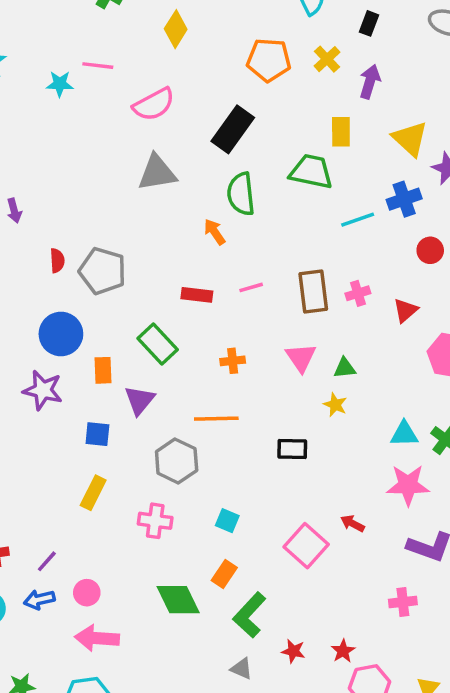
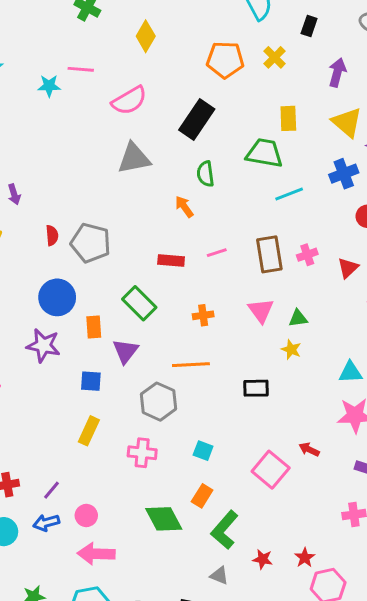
purple arrow: (370, 82) -> (337, 72), moved
green semicircle: (241, 194) -> (205, 174), size x0.7
cyan line: (358, 220) -> (289, 194), moved

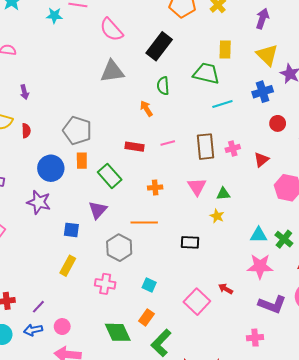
pink semicircle: (129, 101) -> (111, 30), turned 75
red semicircle: (52, 235) -> (26, 131), moved
orange rectangle: (94, 327) -> (82, 161), moved

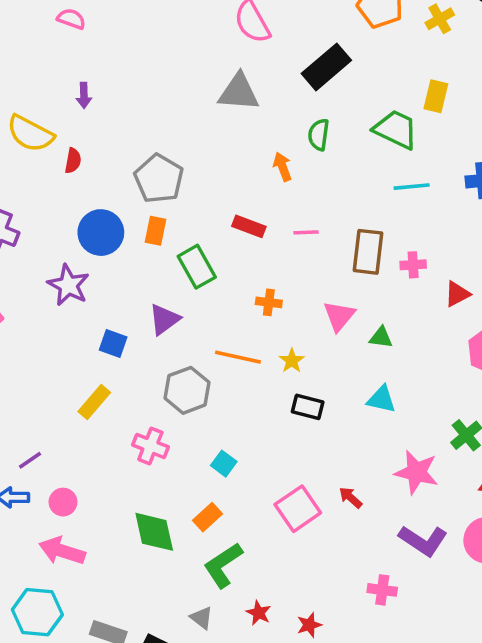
yellow star: (217, 216) -> (292, 361), moved
cyan triangle: (259, 235) -> (381, 399), moved

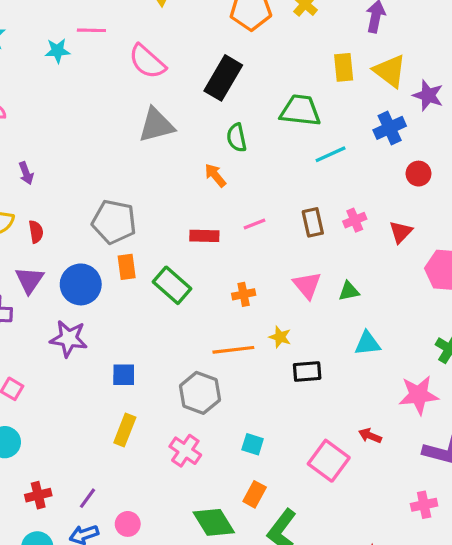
yellow rectangle: (436, 96) -> (344, 67), moved
brown rectangle: (368, 252) -> (313, 222), size x0.7
purple triangle: (164, 319) -> (29, 280), moved
pink cross: (150, 446) -> (185, 451), turned 32

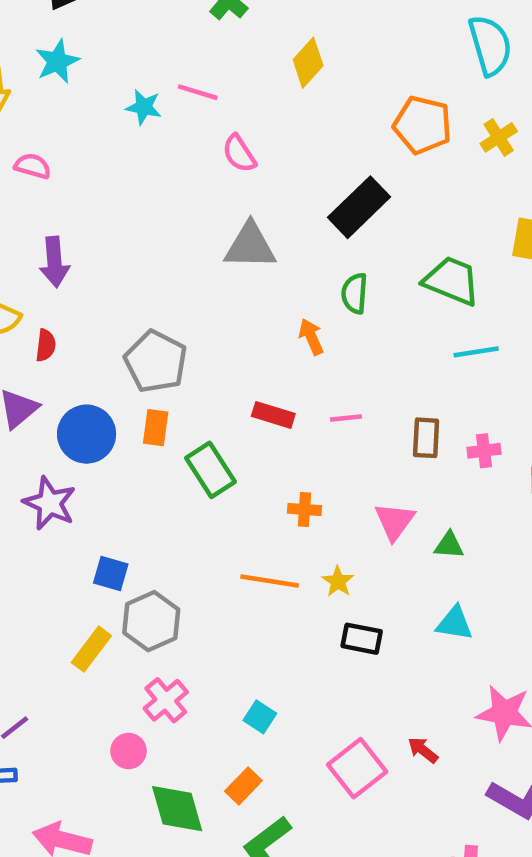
pink semicircle: (147, 62) -> (239, 154), moved, size x0.7
purple arrow: (26, 173) -> (54, 262), size x1.5
gray hexagon: (200, 393) -> (151, 621), moved
pink circle: (128, 524) -> (129, 751), moved

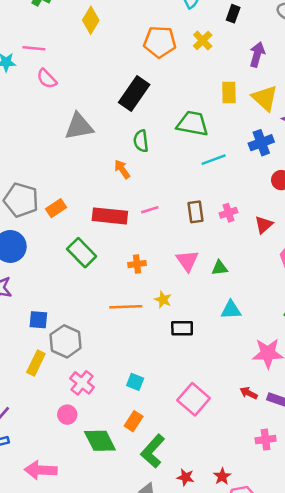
pink semicircle: (239, 154) -> (47, 79), moved
gray pentagon: (156, 362) -> (21, 200), moved
red rectangle: (273, 415) -> (110, 216), size x1.5
orange rectangle: (156, 428) -> (56, 208), moved, turned 60
red arrow: (423, 750) -> (249, 393), moved

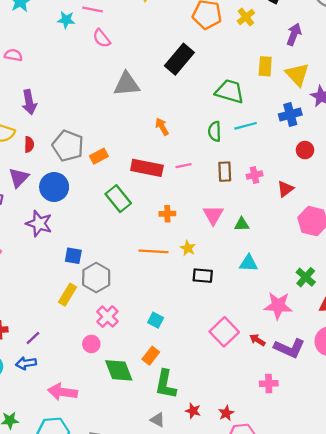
green semicircle: (141, 141) -> (215, 131), moved
pink square: (194, 399) -> (224, 332), moved
green L-shape: (153, 451) -> (166, 384), turned -36

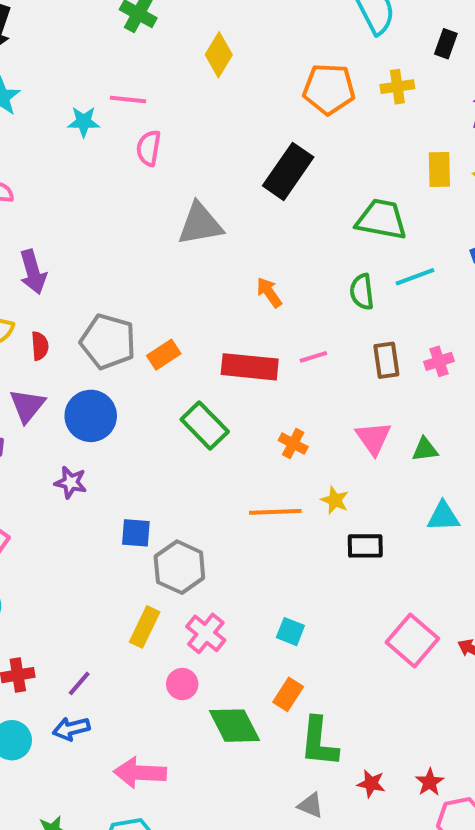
yellow cross: (246, 17) -> (397, 87), turned 36
pink semicircle: (102, 38) -> (149, 148), turned 54
orange cross: (167, 214) -> (293, 444), turned 35
purple star: (39, 224) -> (71, 482), size x0.7
yellow rectangle: (67, 295) -> (145, 627), moved

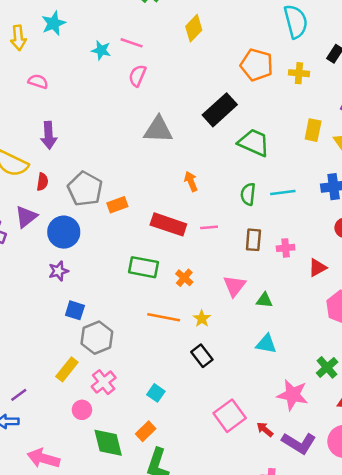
green trapezoid: (381, 219) -> (254, 143), moved
green rectangle: (205, 426) -> (143, 267), moved, turned -48
purple star: (71, 482) -> (58, 271), moved, turned 30
black rectangle: (365, 546) -> (202, 356), moved, turned 40

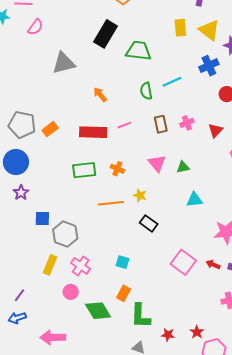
pink semicircle: (137, 76) -> (35, 27), turned -150

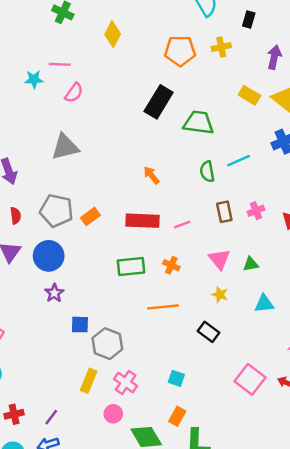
yellow rectangle: (180, 28) -> (249, 95), turned -54
gray triangle: (64, 63) -> (65, 147), moved
pink line: (124, 125) -> (182, 224), moved
yellow star: (140, 195) -> (220, 295), moved

